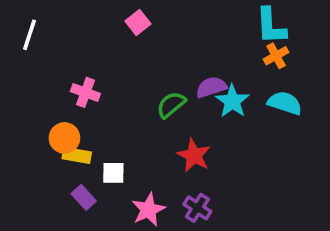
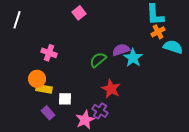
cyan semicircle: (285, 103) -> (173, 47), moved
purple cross: (197, 208) -> (100, 111), moved

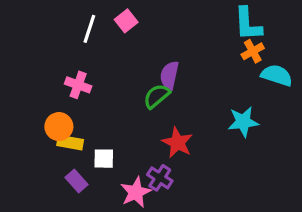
white line: (17, 20) -> (89, 29), moved
purple semicircle: (121, 50) -> (169, 75), moved, turned -60
cyan star: (133, 58) -> (243, 122), moved, turned 30

